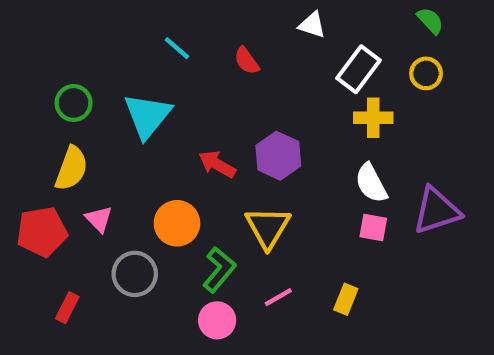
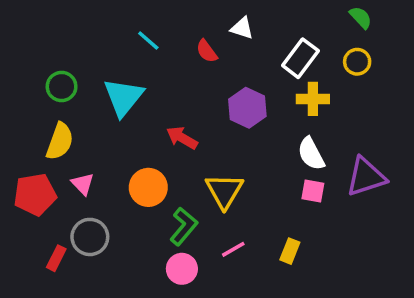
white triangle: (312, 25) -> (242, 28), moved
purple hexagon: (278, 156) -> (247, 108), moved
gray circle: (135, 274) -> (90, 237), moved

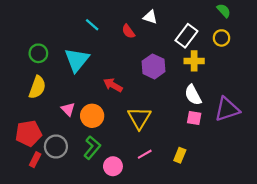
pink triangle: (83, 184) -> (68, 109), moved
red pentagon: (35, 194) -> (29, 133), moved
green L-shape: (184, 226) -> (92, 148), moved

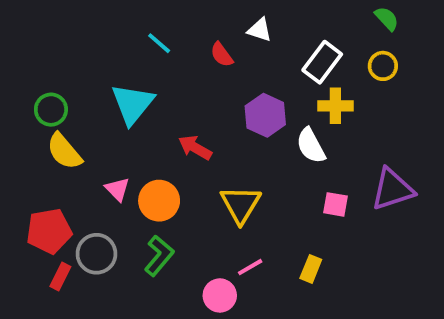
green circle: (38, 53) -> (51, 110), moved
yellow semicircle: (37, 87) -> (64, 151), turned 120
white semicircle: (193, 95) -> (311, 146), moved
pink circle: (113, 166) -> (220, 295), moved

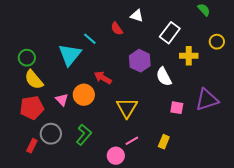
cyan line: (159, 43) -> (90, 39), moved
yellow circle: (383, 66) -> (217, 42), moved
yellow cross: (335, 106) -> (189, 56), moved
orange circle: (159, 201) -> (84, 95), moved
red pentagon: (49, 231) -> (32, 108), moved

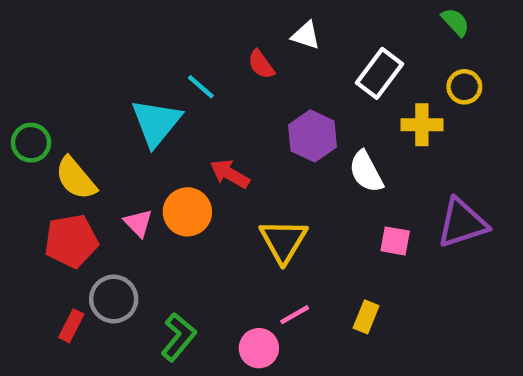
yellow circle: (217, 42) -> (464, 87), moved
green circle: (27, 58) -> (31, 143), moved
green L-shape: (84, 135) -> (178, 337), moved

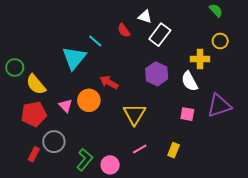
white rectangle: (379, 73) -> (160, 35), moved
purple hexagon: (312, 136) -> (157, 74), moved
white semicircle: (366, 172) -> (189, 81), moved
pink circle: (259, 348) -> (110, 165), moved

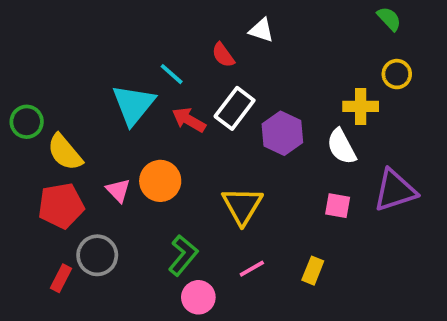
white rectangle: (160, 35) -> (235, 108), moved
red arrow: (109, 82) -> (189, 120), moved
green L-shape: (85, 160) -> (183, 255), moved

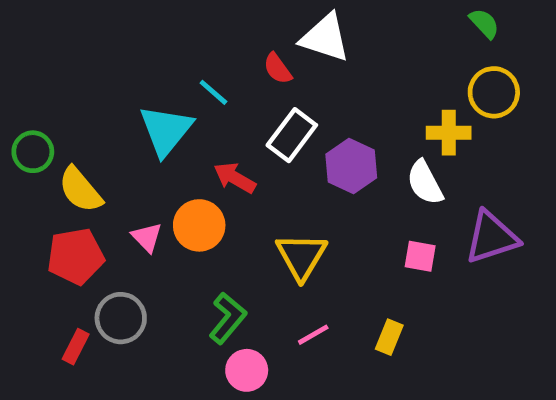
white triangle: (261, 30) -> (325, 38), size x1.6
yellow circle: (397, 74) -> (494, 92), size x1.4
red arrow: (189, 120) -> (235, 178), moved

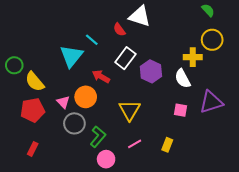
gray circle: (121, 318) -> (74, 123), moved

